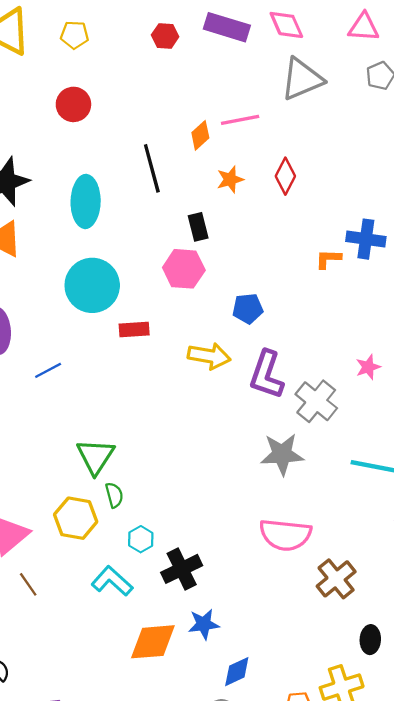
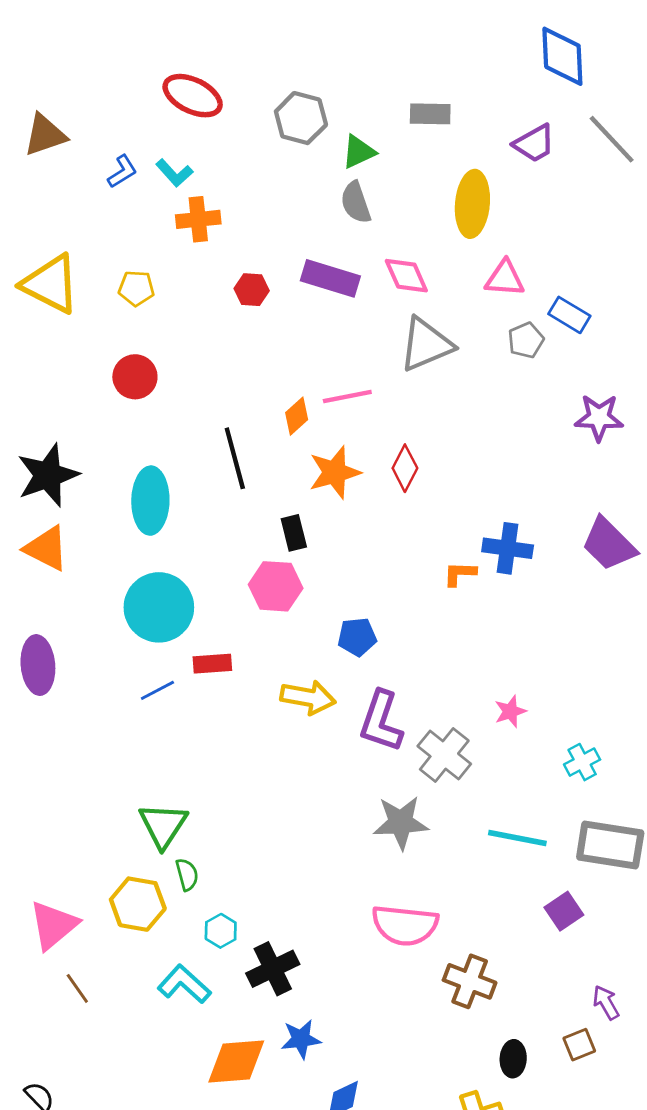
orange star: (230, 179) -> (335, 472), size x1.5
blue line: (48, 370) -> (157, 690), moved
brown cross: (336, 579) -> (470, 981), turned -30

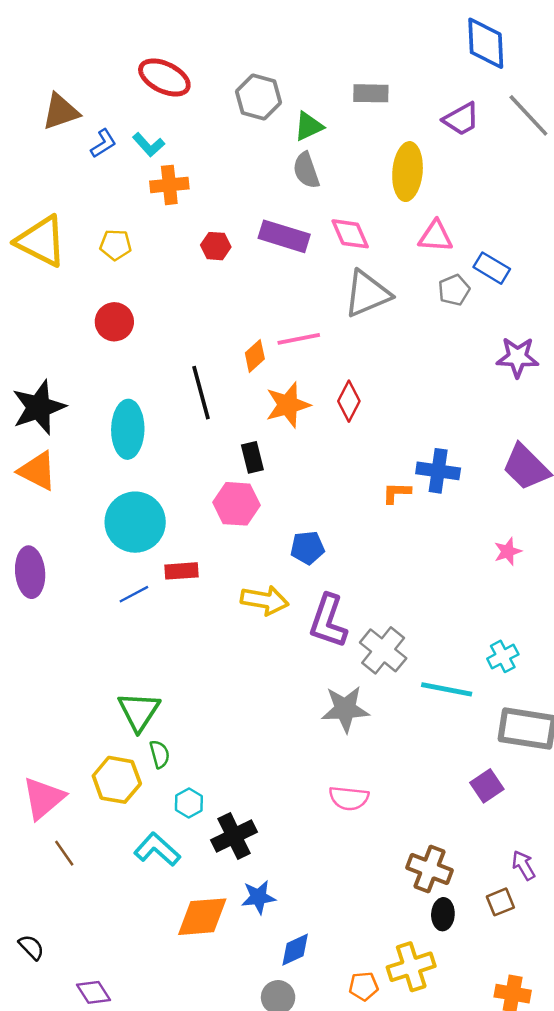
brown triangle: (45, 135) -> (61, 112), moved
pink star: (510, 711) -> (508, 551), moved
cyan line: (517, 838) -> (447, 689), moved
pink semicircle: (405, 925) -> (349, 798), size x0.7
brown cross: (470, 981) -> (430, 869), moved

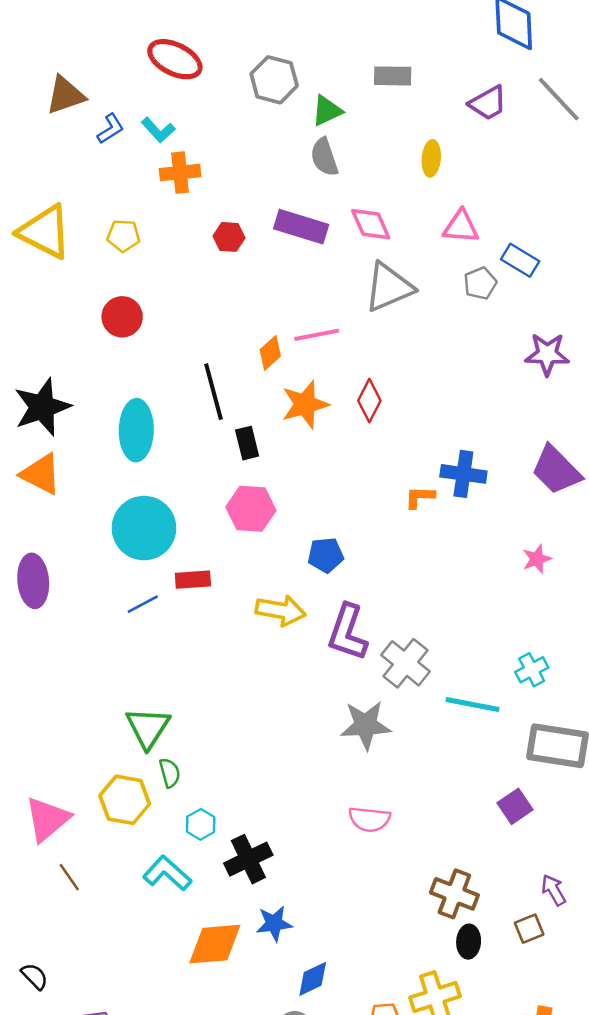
yellow ellipse: (408, 172) -> (431, 158), size x0.6
black rectangle: (252, 457) -> (247, 443), moved

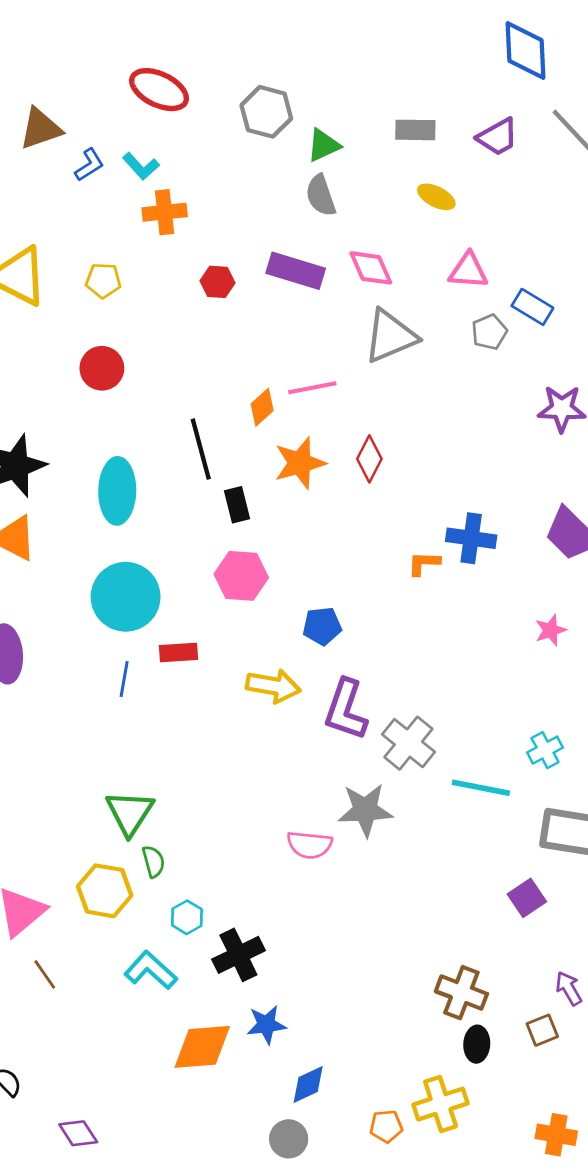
gray rectangle: (393, 76) -> (415, 130), moved
yellow ellipse: (431, 158) -> (436, 197), turned -68
blue line: (143, 604) -> (124, 679), turned -52
pink semicircle: (369, 819) -> (310, 845), moved

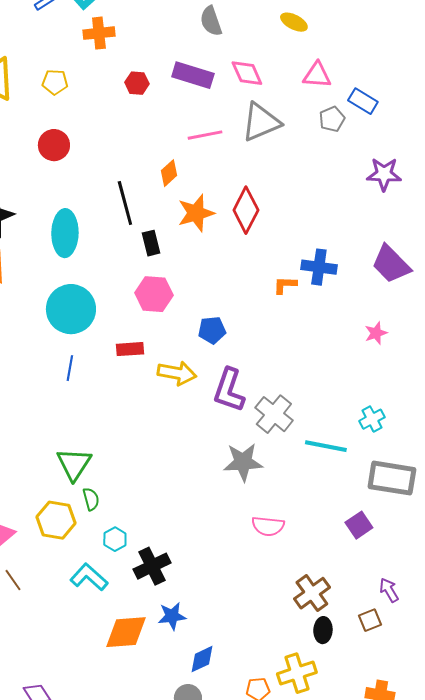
pink line: (312, 388) -> (205, 135), moved
red diamond: (369, 459) -> (246, 210), size x1.4
red rectangle: (179, 653) -> (130, 349), moved
pink semicircle: (310, 845) -> (268, 526), moved
brown cross: (461, 993) -> (312, 593), turned 33

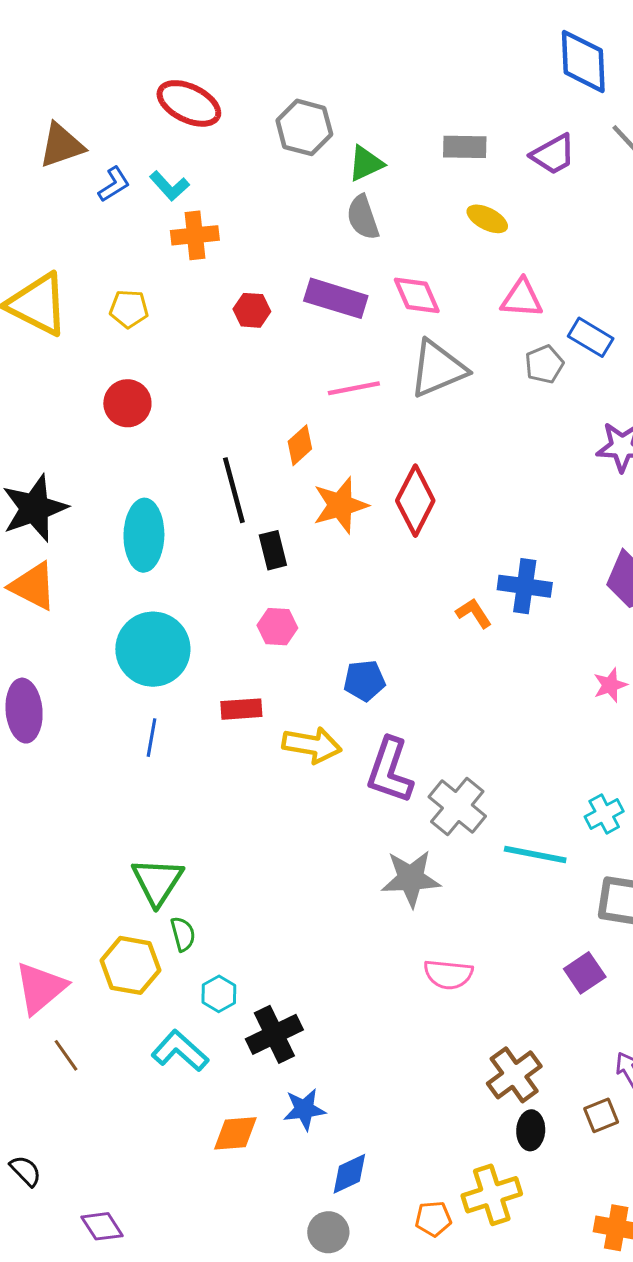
orange L-shape: (285, 285) -> (474, 613), turned 55
pink hexagon: (154, 294) -> (277, 627), size x0.7
orange diamond: (126, 632) -> (235, 1133), size x0.7

